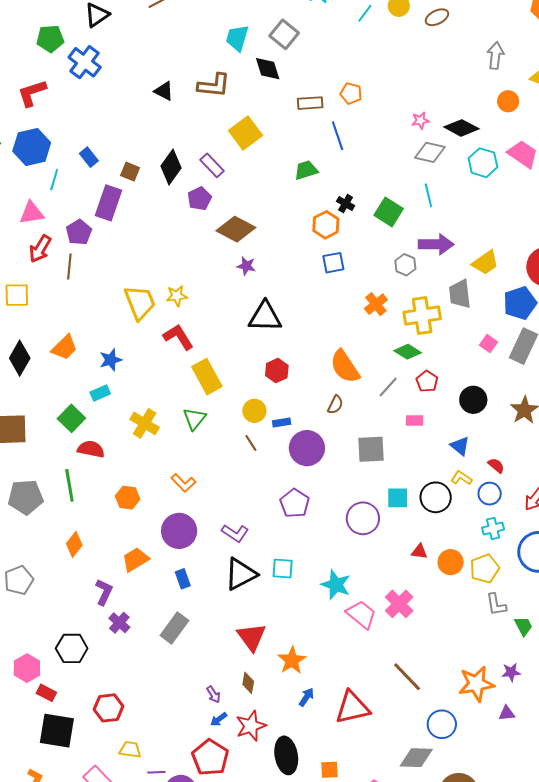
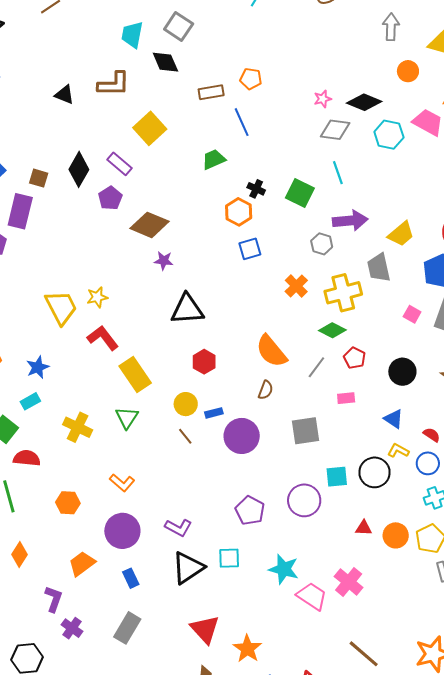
purple pentagon: (295, 503) -> (250, 511), moved

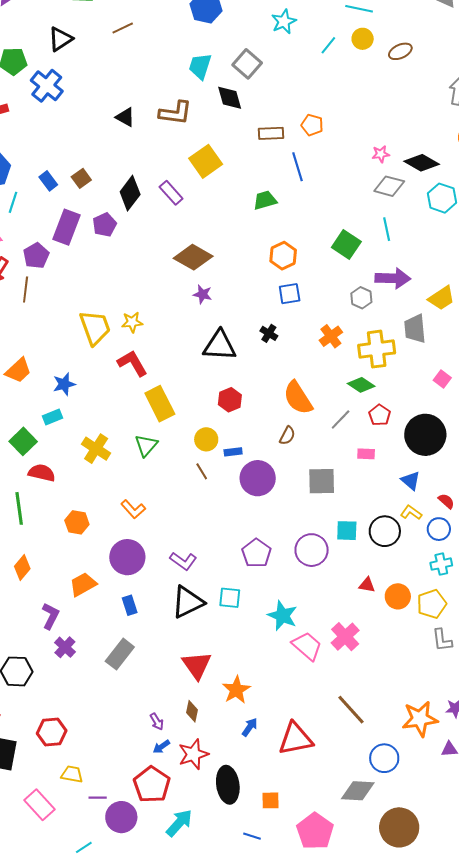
brown square: (39, 178) -> (81, 178), moved, turned 30
black cross: (256, 189) -> (269, 333), moved
purple pentagon: (110, 198) -> (105, 225), moved
black circle: (402, 372) -> (425, 435), size x1.5

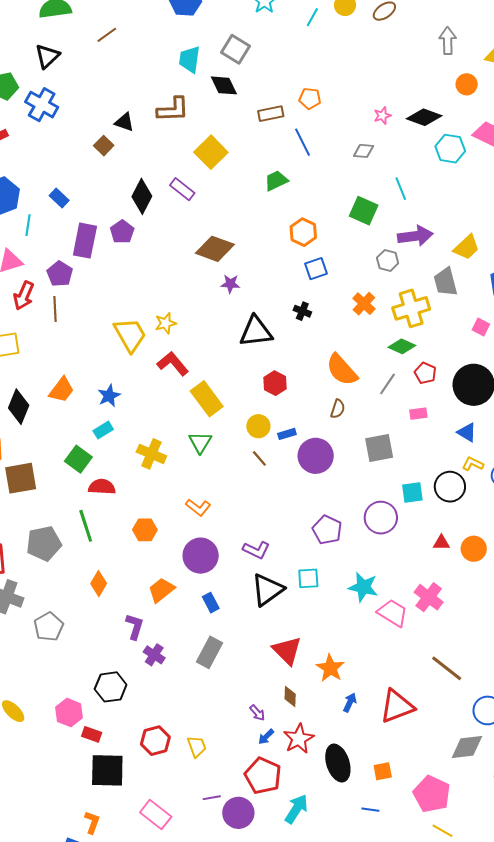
brown square: (81, 178) -> (104, 146), moved
gray diamond: (389, 186) -> (364, 151), moved, size x0.7
yellow trapezoid: (72, 774) -> (197, 746), moved, turned 70

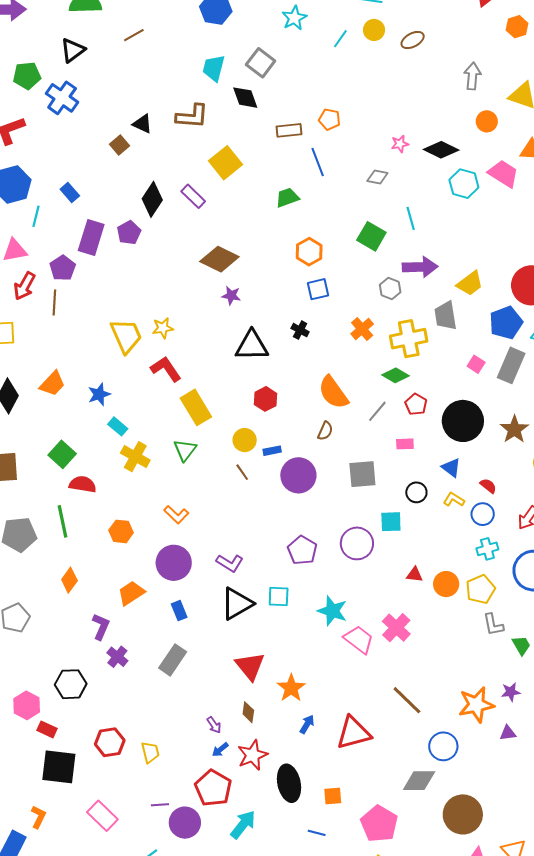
cyan rectangle: (103, 430) -> (118, 426), moved, turned 66
black circle: (450, 487) -> (416, 492), moved, size x0.7

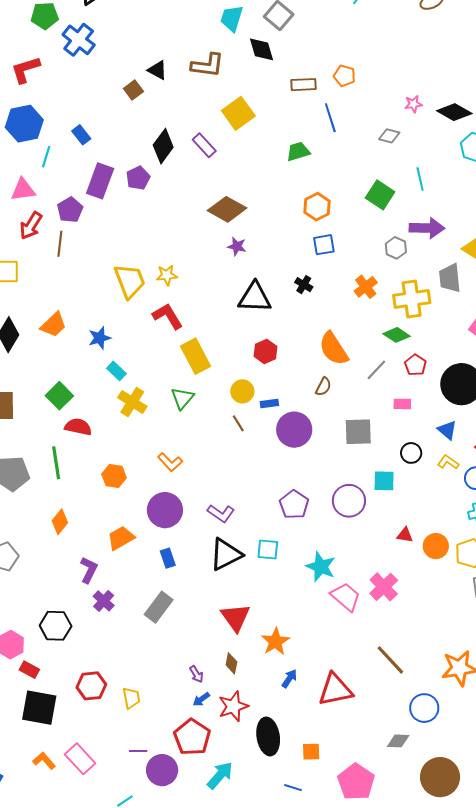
gray diamond: (419, 781) -> (398, 741), size x0.7
orange L-shape: (38, 817) -> (44, 761), moved, turned -70

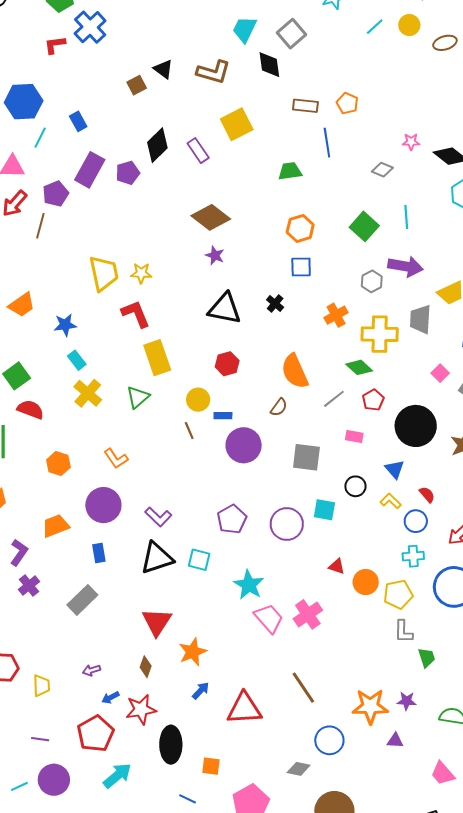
red L-shape: (25, 70) -> (55, 45), moved, size x0.7
purple arrow: (196, 674) -> (91, 670), moved, turned 96
purple circle: (162, 770) -> (54, 780), moved

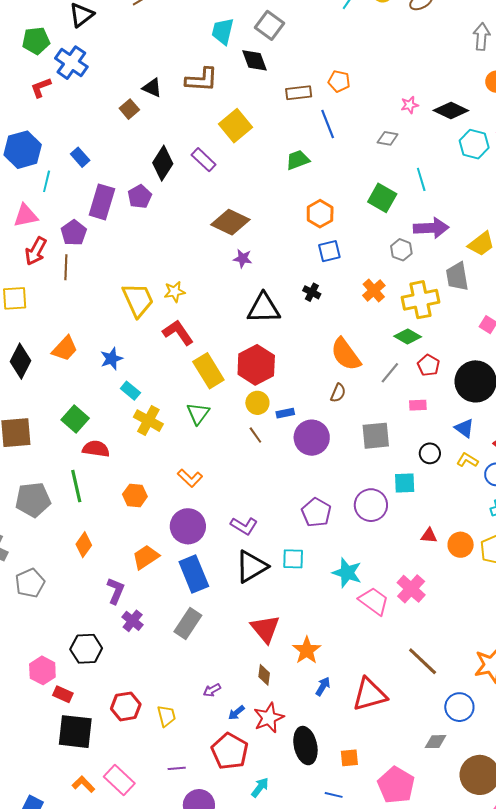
red hexagon: (227, 364) -> (256, 365), moved, size x1.6
blue rectangle: (99, 553) -> (194, 574), size x1.8
cyan arrow: (117, 776) -> (260, 787), size x0.7

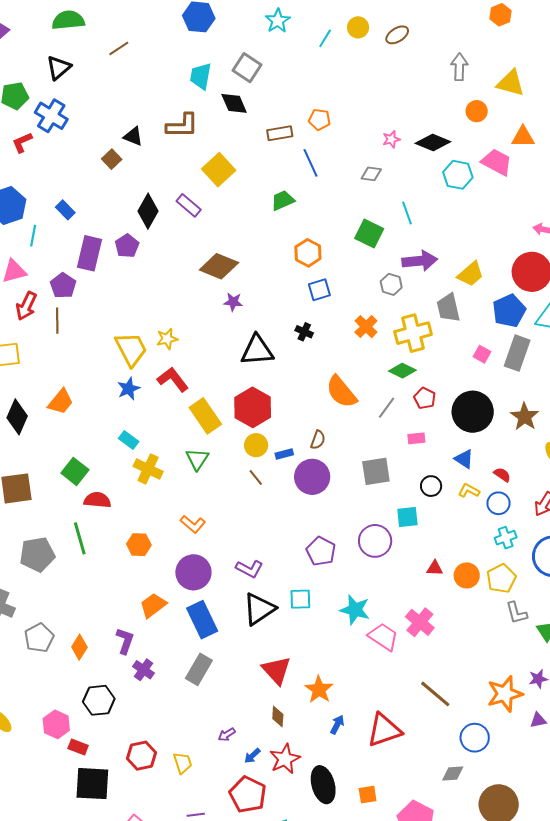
blue star: (112, 359) -> (129, 389), moved
brown semicircle: (338, 393) -> (318, 440), moved
orange diamond: (84, 545) -> (79, 647), moved

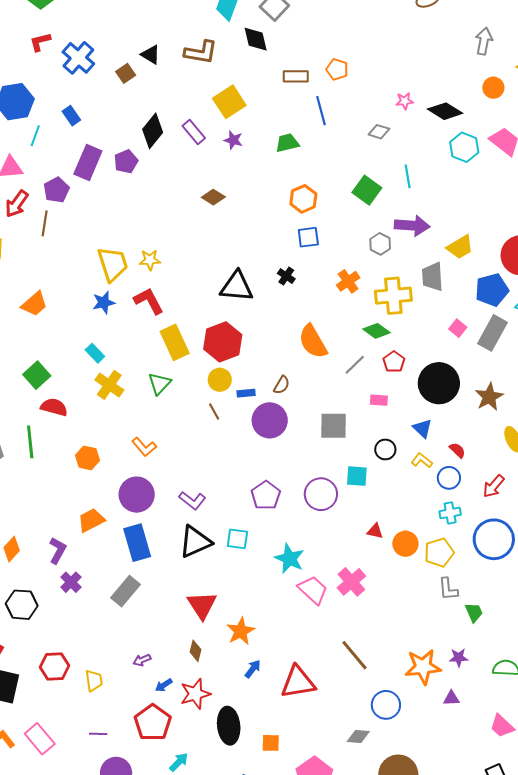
blue cross: (51, 116) -> (78, 58), moved
brown diamond: (219, 266) -> (213, 197), size x0.6
purple star: (233, 302) -> (233, 140), moved

